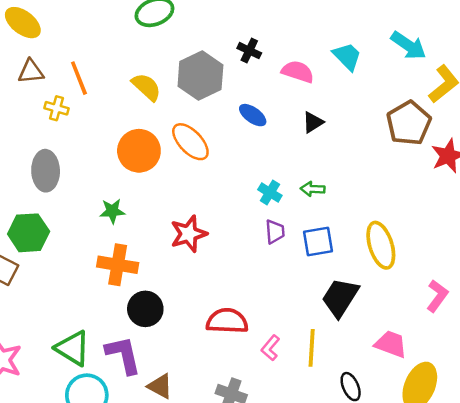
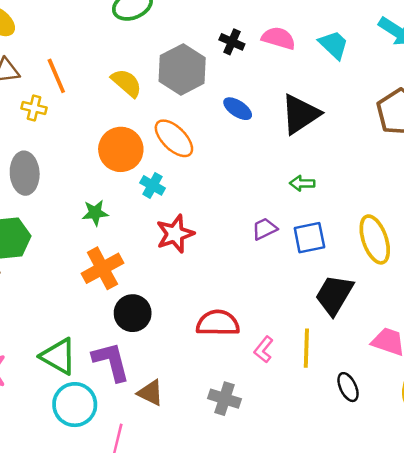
pink semicircle: (298, 72) -> (279, 38), moved
black triangle: (313, 122) -> (300, 114), size x1.8
cyan cross: (270, 193) -> (153, 185), moved
purple trapezoid: (275, 232) -> (264, 229), turned -110
orange cross: (118, 265) -> (102, 268), turned -36

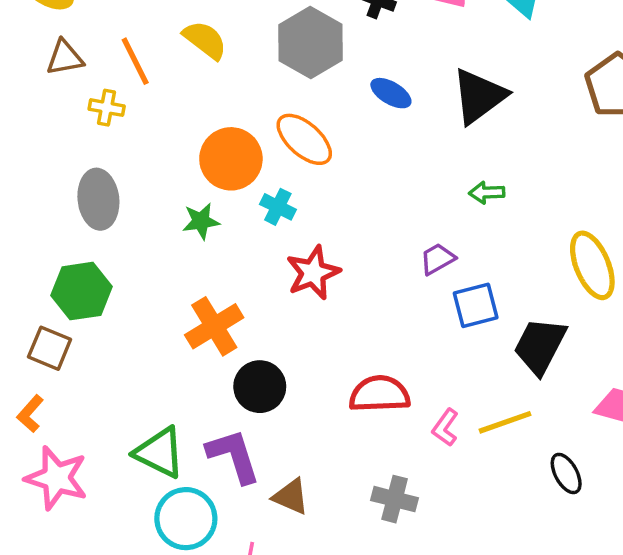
yellow semicircle: (126, 83) -> (205, 40), moved
green star: (95, 213) -> (201, 221), moved
blue square: (309, 238) -> (476, 305), moved
yellow line: (306, 348) -> (505, 422), turned 72

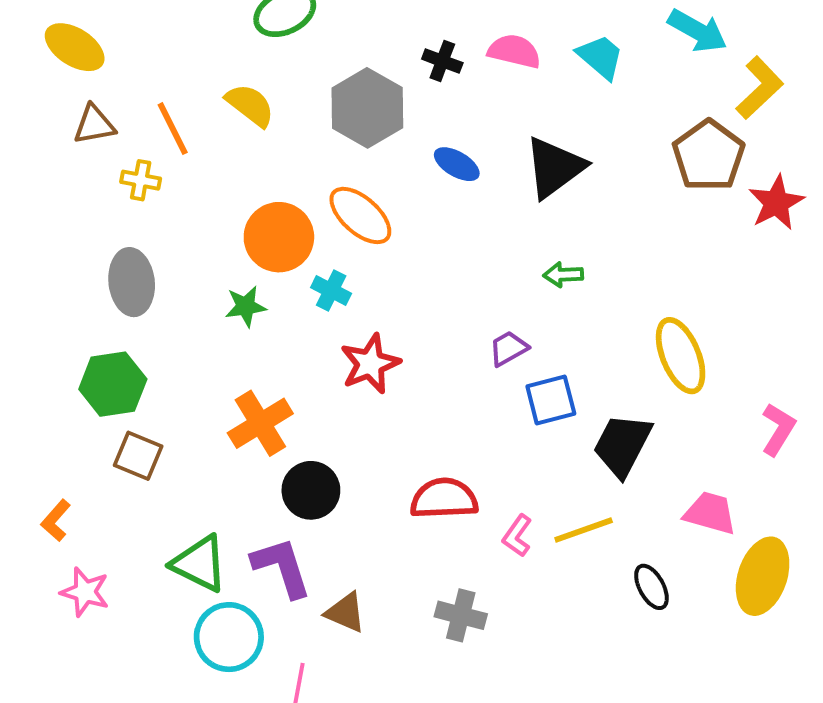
brown square: (50, 348) -> (138, 456), moved
pink star: (56, 478) -> (85, 592), size x0.7

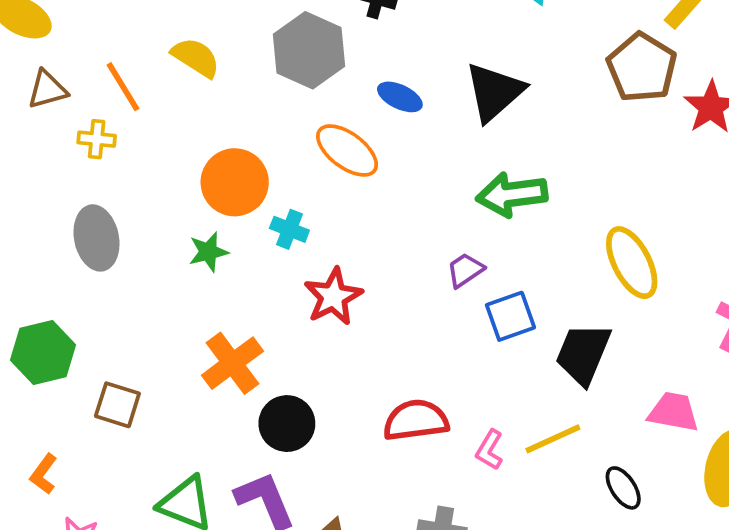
orange ellipse: (360, 215) -> (347, 150), moved
green arrow: (563, 275) -> (512, 194), size x1.8
green hexagon: (113, 384) -> (43, 352), moved

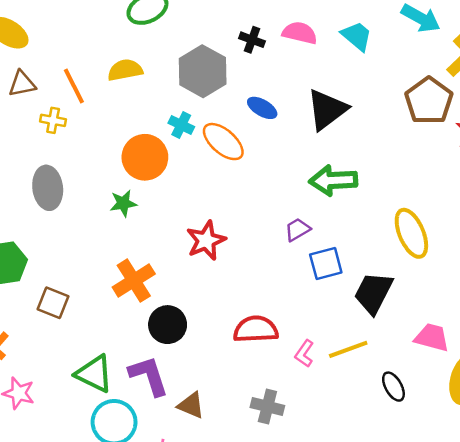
yellow semicircle: (196, 57) -> (125, 70), turned -48
cyan cross: (289, 229) -> (181, 125), moved

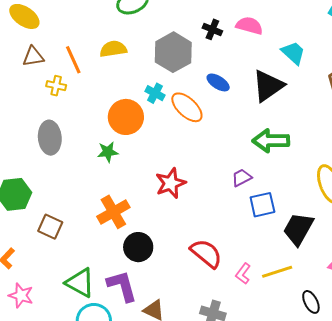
cyan trapezoid: (357, 36) -> (293, 53), moved
red semicircle: (256, 329) -> (206, 253), turned 40

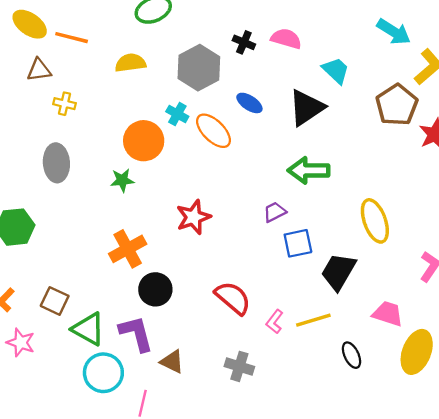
orange line: (73, 60) -> (72, 38), moved, turned -52
brown square: (50, 227) -> (55, 301), moved

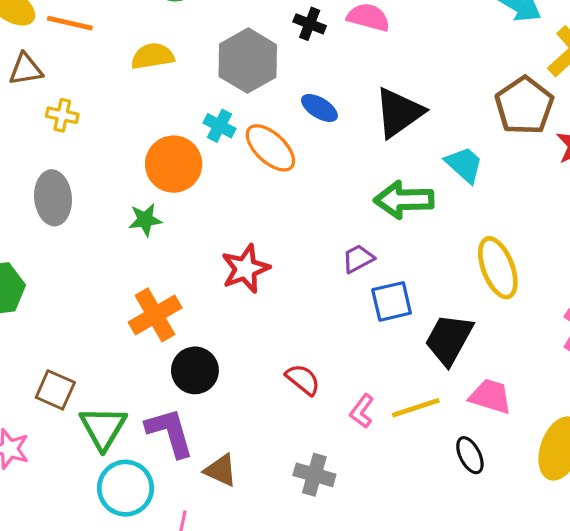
cyan trapezoid: (336, 71) -> (464, 165), moved
red semicircle: (233, 298) -> (303, 380), size x0.7
pink trapezoid: (388, 314) -> (490, 396), moved
green triangle: (88, 329) -> (103, 428), turned 33

